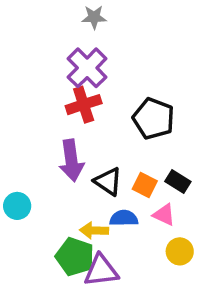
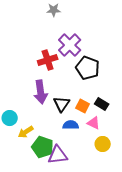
purple cross: (87, 68) -> (70, 45), moved
black triangle: (108, 181) -> (62, 104), turned 30
yellow arrow: (94, 230) -> (26, 132), moved, turned -35

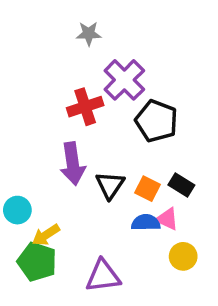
gray star: (54, 10) -> (89, 34), moved
blue semicircle: (71, 125) -> (146, 223), moved
green pentagon: (43, 147) -> (37, 262), moved

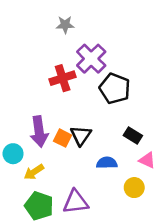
purple arrow: (73, 164) -> (39, 132), moved
orange square: (147, 189) -> (63, 138), moved
pink triangle: (167, 219) -> (147, 160), moved
green pentagon: (37, 262) -> (39, 206), moved

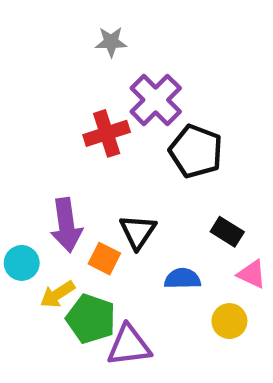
orange square: (63, 138) -> (104, 259), moved
green pentagon: (39, 206) -> (91, 319), moved

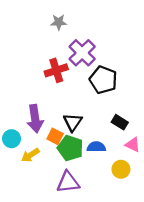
green pentagon: (91, 319) -> (70, 148), moved

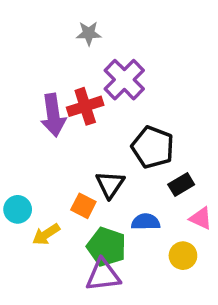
black pentagon: (103, 80) -> (153, 147), moved
purple arrow: (35, 119) -> (53, 115), moved
black rectangle: (120, 122) -> (181, 185), turned -63
green pentagon: (70, 148) -> (107, 247), moved

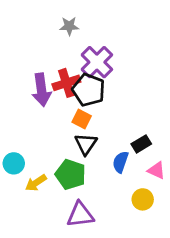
black pentagon: (153, 147) -> (89, 90), moved
orange square: (83, 206) -> (82, 119), moved
blue semicircle: (146, 222) -> (120, 162), moved, turned -70
green pentagon: (107, 247) -> (71, 174), moved

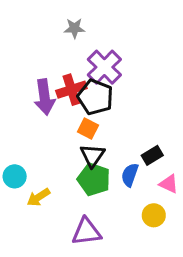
green pentagon: (71, 174) -> (94, 179), moved

